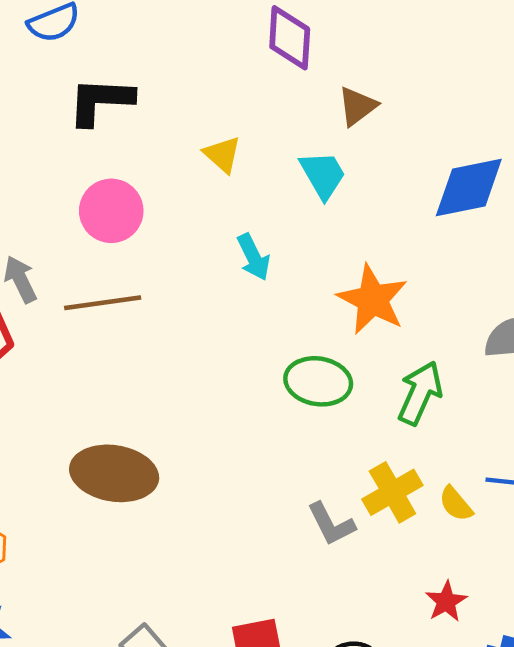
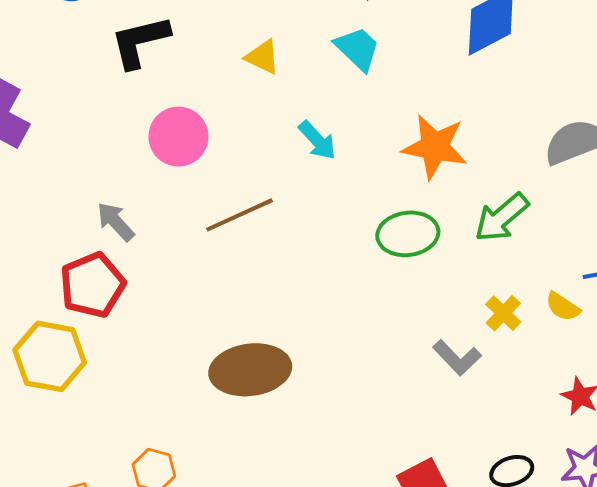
brown line: (103, 303) -> (239, 215), moved
green arrow: (420, 393) -> (502, 217), turned -138
yellow cross: (392, 492) -> (503, 313), size x0.7

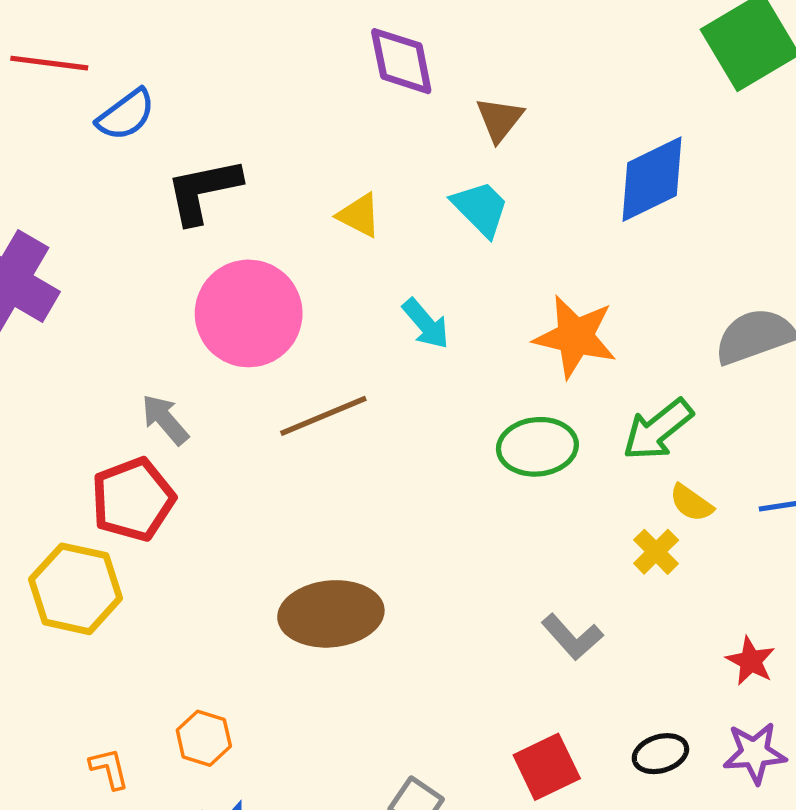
pink circle: (178, 137) -> (249, 313), size x1.4
yellow semicircle: (563, 307) -> (691, 503), moved
gray L-shape: (457, 358) -> (572, 637), moved

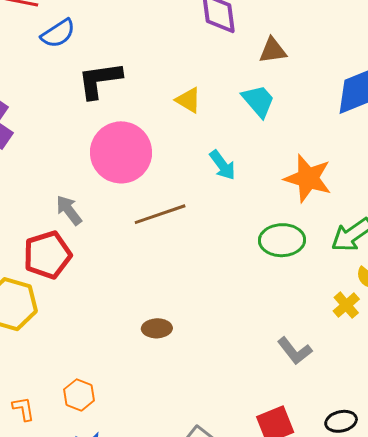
brown triangle: (500, 119) -> (273, 50), turned 40
brown ellipse: (331, 614) -> (157, 328), size x0.5

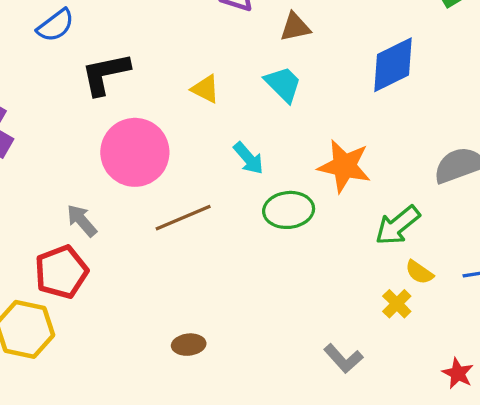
green ellipse: (282, 240) -> (289, 210), moved

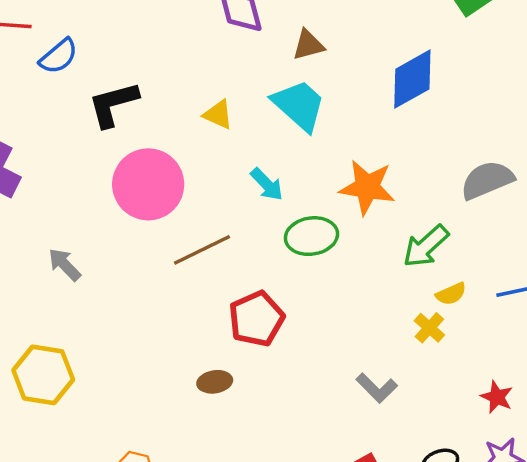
cyan trapezoid: (283, 84) -> (299, 105), size x1.4
gray arrow: (82, 221) -> (65, 265), moved
red pentagon: (61, 272) -> (256, 319), moved
yellow semicircle: (419, 272) -> (451, 294), turned -56

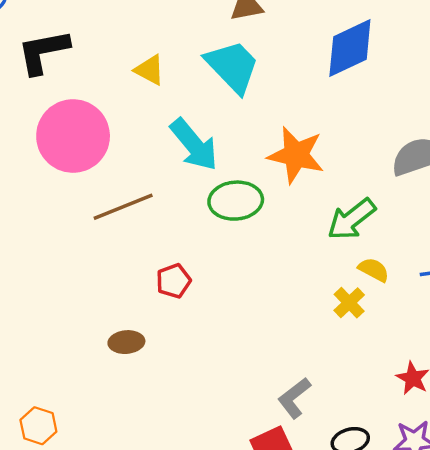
cyan arrow: (267, 184) -> (194, 145), size x1.5
yellow semicircle: (451, 294) -> (374, 270), turned -132
red pentagon: (256, 319) -> (174, 281), size x0.6
gray L-shape: (377, 388) -> (294, 398), moved, turned 93

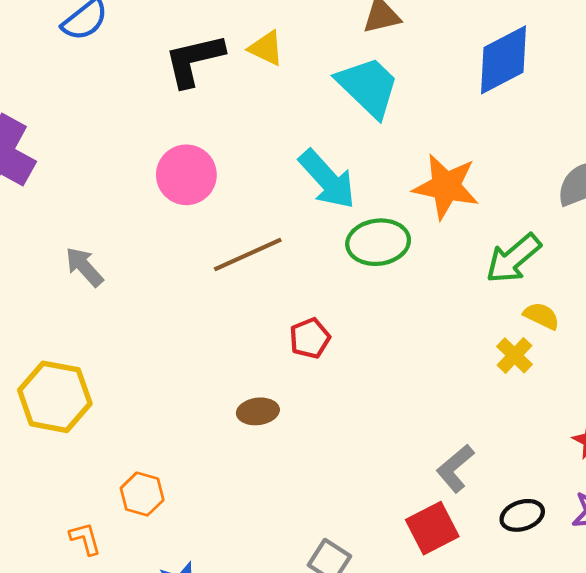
black L-shape: (43, 52) -> (194, 60), moved
yellow triangle: (149, 70) -> (266, 48), moved
pink circle: (73, 136) -> (186, 175), size x0.7
orange hexagon: (38, 426) -> (142, 494), moved

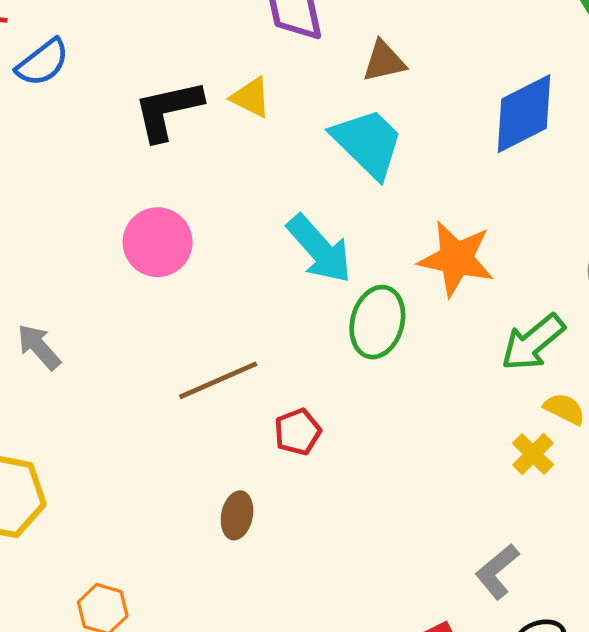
green ellipse: (378, 242) -> (377, 322), turned -68
brown line: (248, 254) -> (218, 380), moved
brown ellipse: (258, 411) -> (237, 515), turned -72
gray L-shape: (455, 468) -> (497, 571), moved

